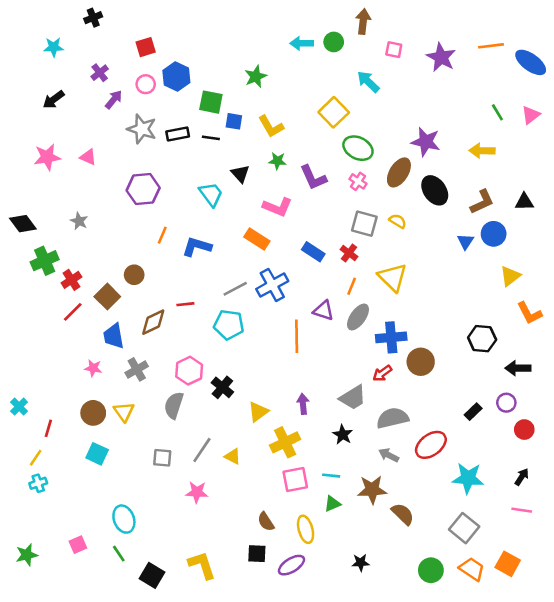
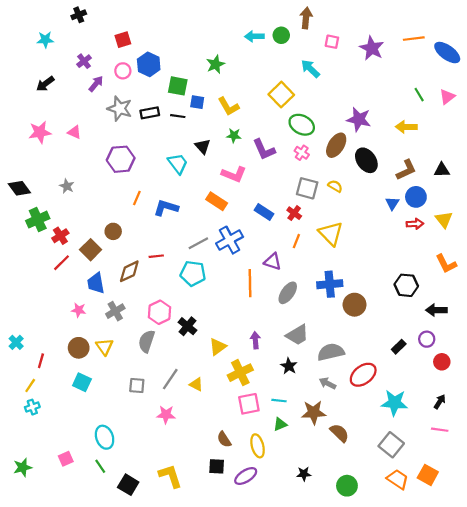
yellow triangle: (510, 276) -> (444, 220), moved, turned -30
gray ellipse: (358, 317) -> (288, 293), moved
red arrow: (382, 373) -> (415, 224), moved, turned -147
green circle: (431, 570) -> (347, 486), moved

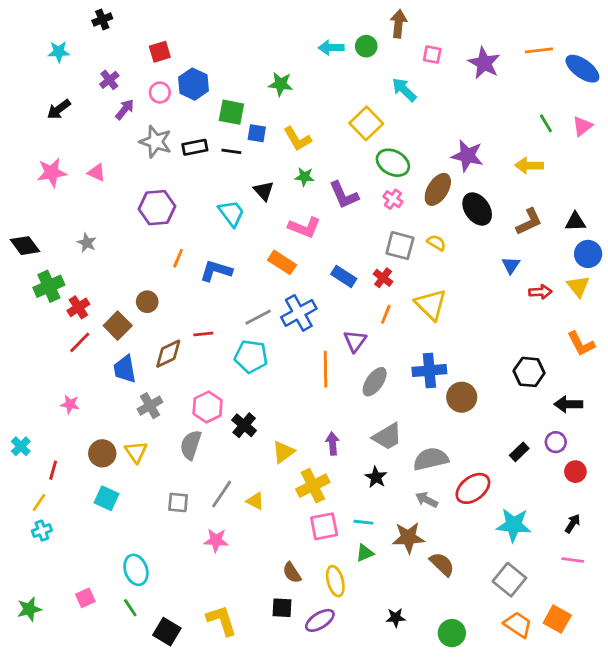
green star: (216, 64) -> (281, 84), turned 30
blue circle: (416, 197) -> (588, 254), moved
purple triangle: (273, 262) -> (355, 341), turned 48
pink star: (79, 310) -> (70, 404), moved

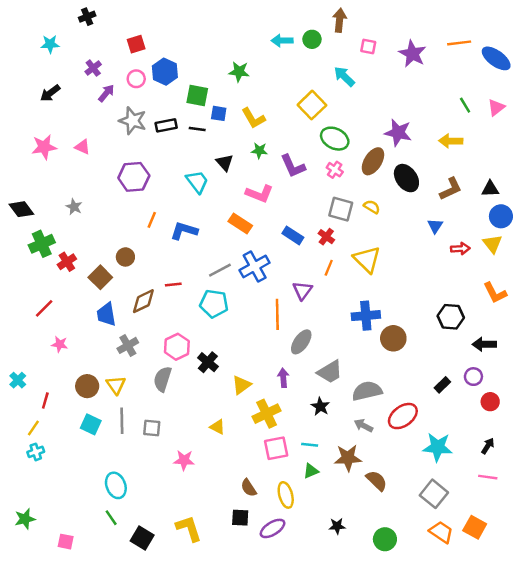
red line: (80, 342) -> (44, 308), moved
gray ellipse: (375, 382) -> (301, 342), moved
gray line: (222, 494) -> (122, 421), moved, turned -35
pink square: (85, 598) -> (66, 542), moved, turned 35

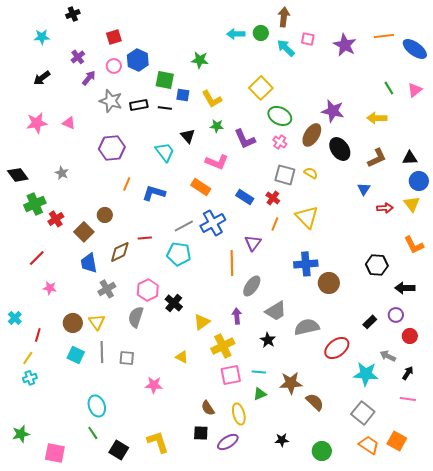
cyan arrow: (344, 76) -> (286, 48), moved
gray arrow: (363, 426) -> (388, 356), moved
pink square: (66, 542) -> (55, 453), size x1.5

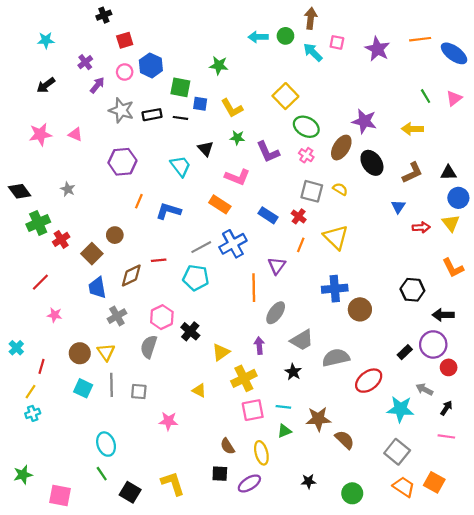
black cross: (73, 14) -> (104, 15), moved
purple circle: (396, 315) -> (433, 344), size x1.6

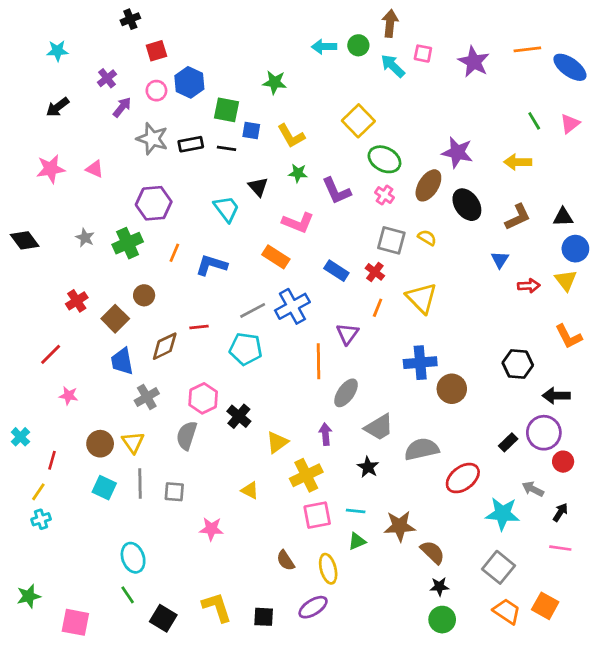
green cross: (38, 223) -> (128, 243), moved
black square: (220, 474) -> (264, 617), moved
black star: (308, 481) -> (439, 587), moved

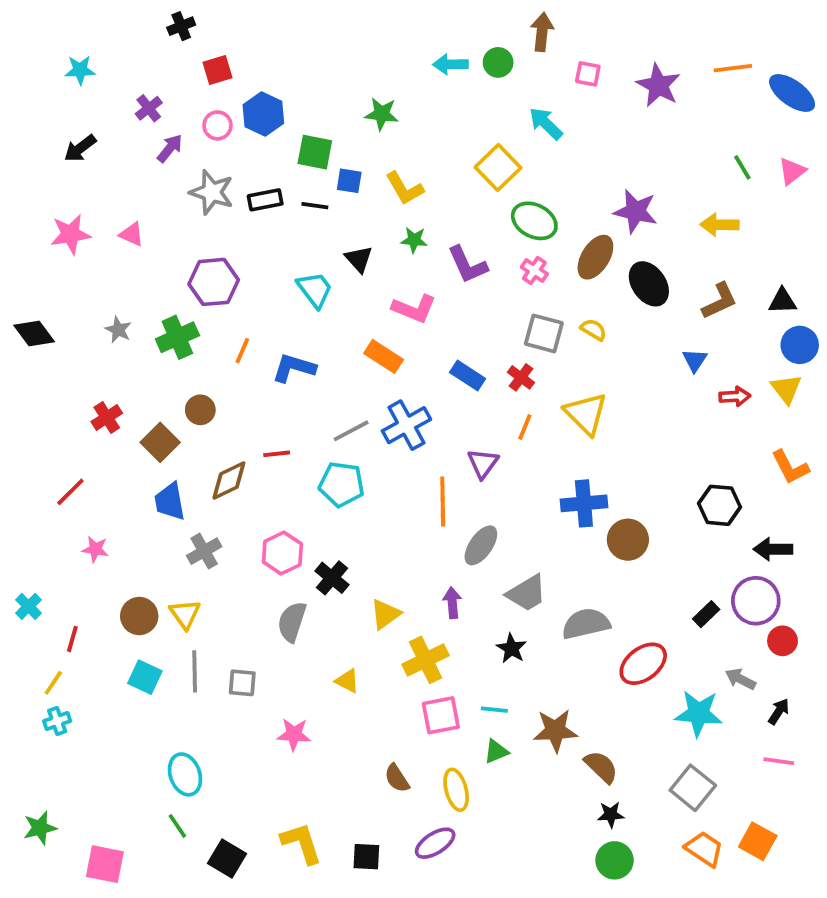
cyan arrow: (393, 66) -> (546, 124), moved
gray semicircle: (187, 435) -> (292, 622), moved

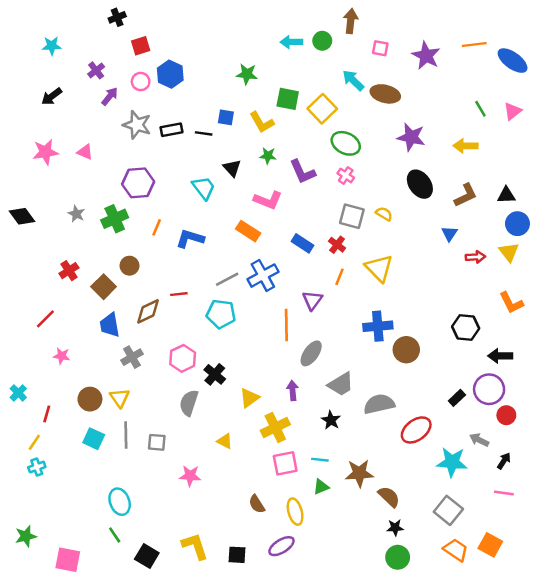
green square: (315, 152) -> (288, 99), moved
brown ellipse: (595, 257) -> (385, 94), moved, turned 72

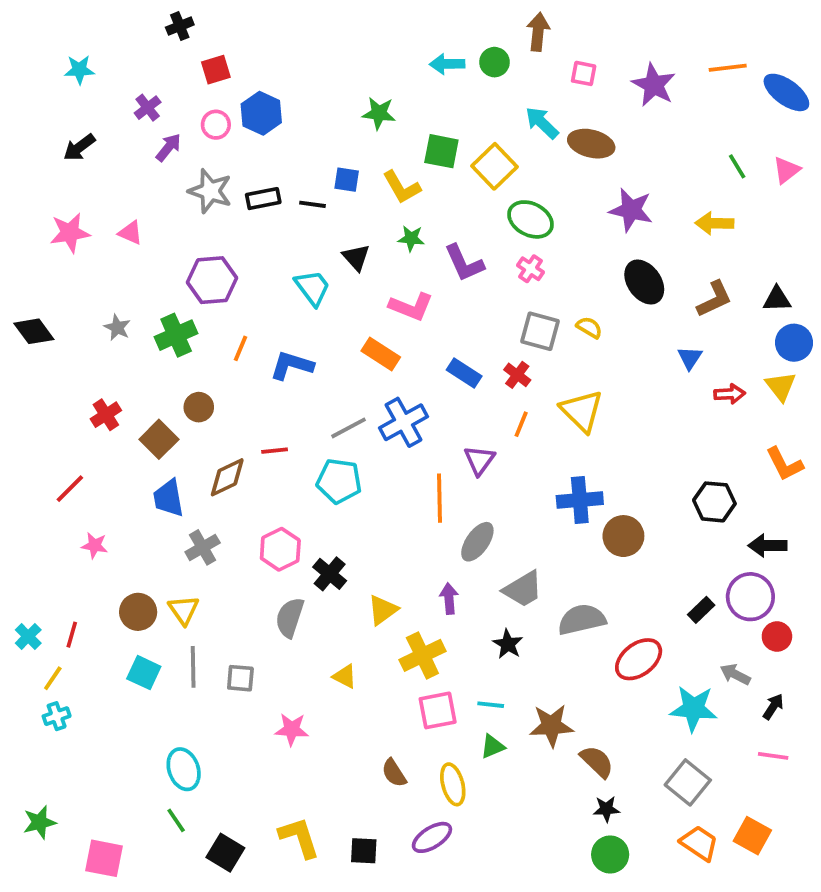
cyan cross: (18, 393) -> (28, 636), moved

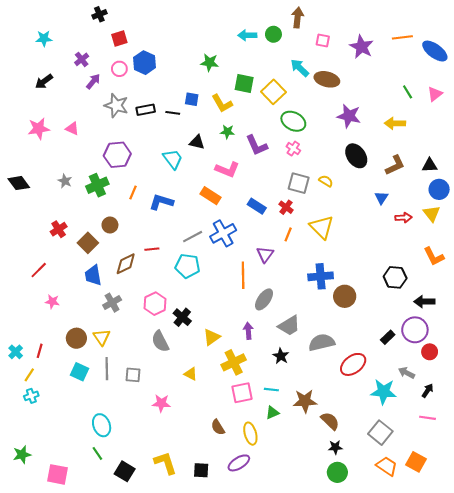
black triangle: (356, 257) -> (197, 142), turned -35
gray semicircle: (290, 618) -> (160, 341), turned -45

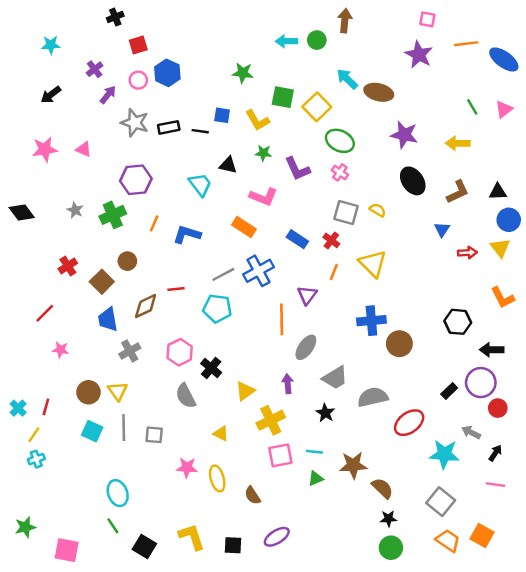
pink square: (323, 41) -> (427, 19), moved
yellow ellipse: (250, 434) -> (217, 478), moved

